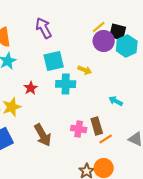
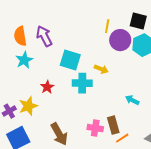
yellow line: (99, 27) -> (107, 26), moved, turned -40
purple arrow: (44, 28) -> (44, 36), moved
black square: (118, 32) -> (138, 21), moved
cyan square: (54, 61) -> (70, 60), turned 30

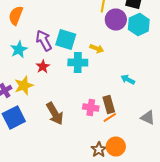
orange semicircle: (20, 36) -> (16, 16), turned 30
purple arrow: (44, 36) -> (44, 40), moved
cyan star: (24, 60) -> (19, 50), moved
orange line: (122, 138) -> (110, 118), moved

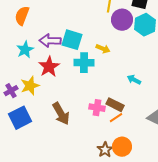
purple arrow: (44, 40) -> (50, 41), turned -60
red star: (43, 66) -> (49, 67), size x1.5
brown rectangle: (109, 104) -> (115, 105), turned -48

